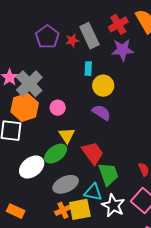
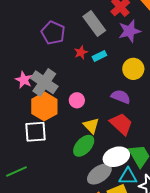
red star: (72, 40) -> (81, 52), moved
cyan rectangle: (88, 69) -> (99, 56), turned 72
yellow circle: (103, 86) -> (133, 69), moved
red trapezoid: (93, 153) -> (121, 124), moved
white ellipse: (32, 167) -> (116, 157), moved, turned 30

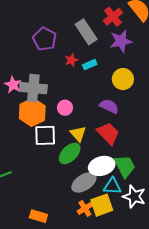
gray cross: (44, 82) -> (33, 88), turned -32
white square: (36, 132) -> (45, 135), moved

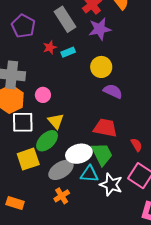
purple semicircle: (109, 106) -> (113, 91), moved
red trapezoid: (108, 133) -> (105, 128), moved, turned -35
yellow square: (102, 205) -> (28, 159), moved

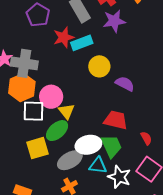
red star: (50, 47) -> (64, 37), size x1.5
cyan rectangle: (68, 52) -> (82, 43), size x1.5
yellow circle: (101, 67) -> (99, 66), moved
pink circle: (43, 95) -> (51, 97), moved, size x1.5

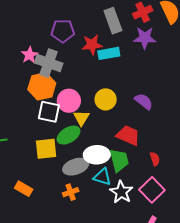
purple pentagon: (38, 15) -> (63, 31), moved, turned 30
yellow circle: (99, 66) -> (106, 99), moved

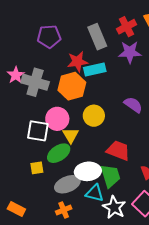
purple pentagon: (63, 31) -> (49, 36), moved
orange hexagon: (42, 86) -> (72, 86), moved
purple semicircle: (144, 101) -> (133, 105), moved
yellow square: (46, 149) -> (37, 168), size x0.6

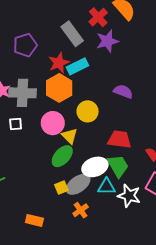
white square: (38, 131) -> (16, 124), moved, size x0.6
yellow square: (37, 168) -> (61, 188), moved

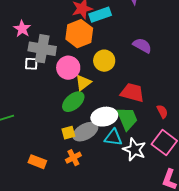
gray cross: (22, 93) -> (42, 49), moved
yellow triangle: (70, 136) -> (83, 83), turned 30
orange cross: (81, 210) -> (73, 158), moved

